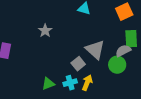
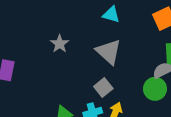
gray triangle: (95, 50) -> (109, 52), moved

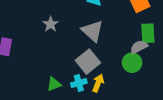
gray square: (103, 87) -> (88, 62), size x1.5

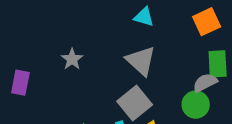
gray star: (51, 24) -> (72, 59), moved

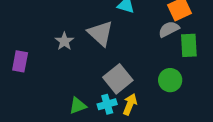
gray triangle: (141, 61) -> (100, 33), moved
gray semicircle: (205, 83) -> (169, 29), moved

